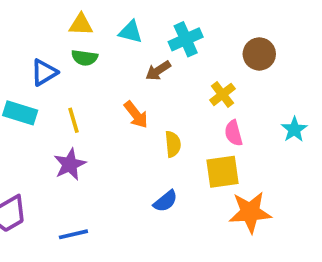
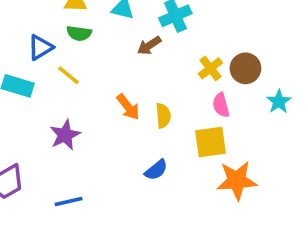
brown circle: (259, 54) -> (245, 68), moved
orange arrow: (136, 115) -> (128, 107), moved
yellow line: (73, 120) -> (69, 75), moved, turned -35

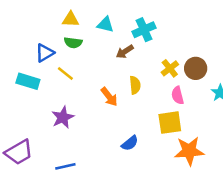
yellow semicircle: (163, 116) -> (135, 85), moved

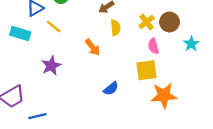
yellow semicircle: (135, 85) -> (116, 28), moved
blue line: (65, 166) -> (37, 116), moved

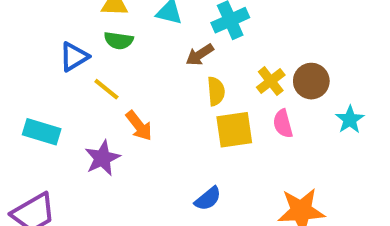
cyan rectangle: (20, 33) -> (42, 132), moved
orange arrow: (93, 47) -> (139, 126), moved
yellow square: (147, 70) -> (234, 130), moved

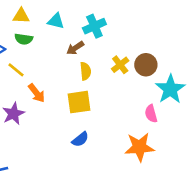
cyan star: (350, 120) -> (170, 89), size x1.6
pink semicircle: (283, 124) -> (151, 114), moved
yellow square: (234, 130) -> (79, 102), moved

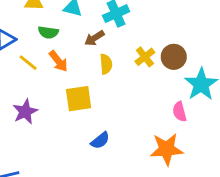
green semicircle: (24, 39) -> (48, 32), moved
orange arrow: (37, 93) -> (58, 61), moved
yellow square: (79, 102) -> (79, 99), moved

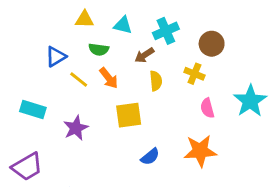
yellow cross: (145, 57) -> (194, 74), turned -30
brown circle: (174, 57) -> (212, 44), moved
pink semicircle: (180, 112) -> (207, 108), moved
orange star: (167, 149) -> (200, 151), moved

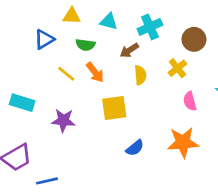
blue triangle: (56, 57) -> (44, 39), moved
yellow cross: (194, 74) -> (177, 68), turned 30
purple star: (76, 128) -> (63, 120), turned 30

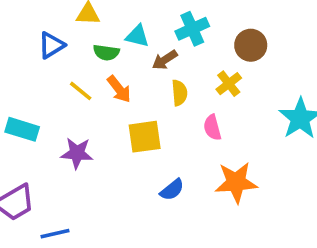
cyan triangle: (109, 21) -> (137, 36), moved
pink semicircle: (190, 101) -> (212, 128), moved

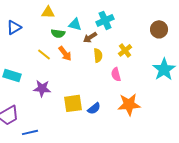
blue triangle: (51, 45) -> (14, 27), moved
brown circle: (251, 45) -> (159, 29), moved
yellow square: (145, 137) -> (73, 103), moved

